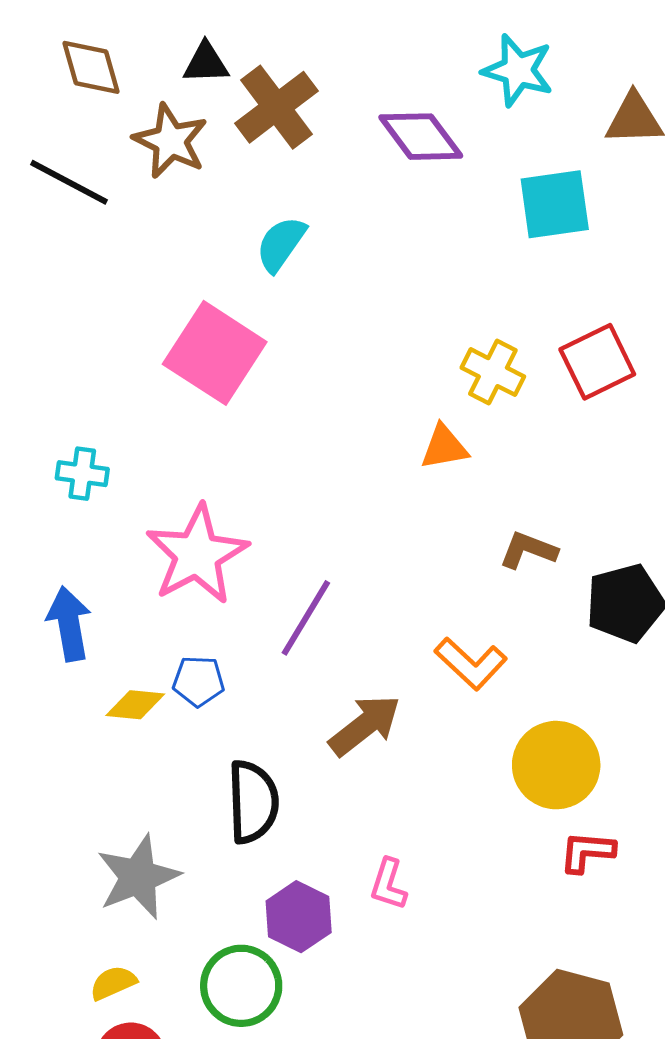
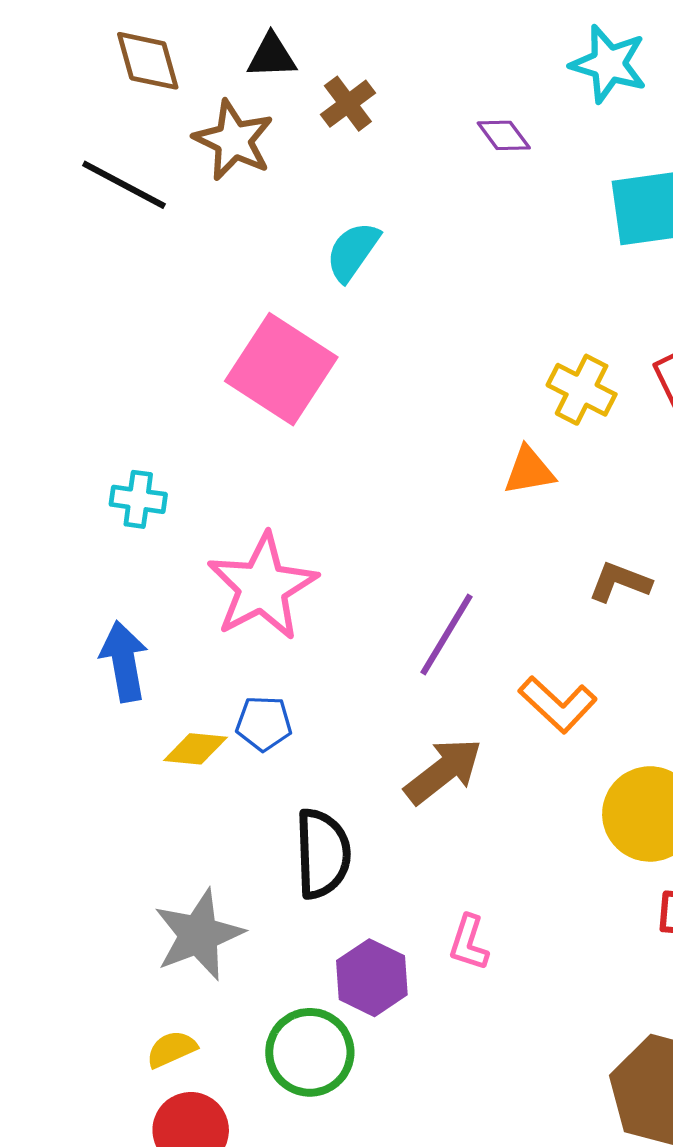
brown cross: (277, 107) -> (348, 104), size x0.6
purple diamond: (421, 137) -> (504, 135), size x0.6
purple line: (306, 618) -> (447, 634), moved

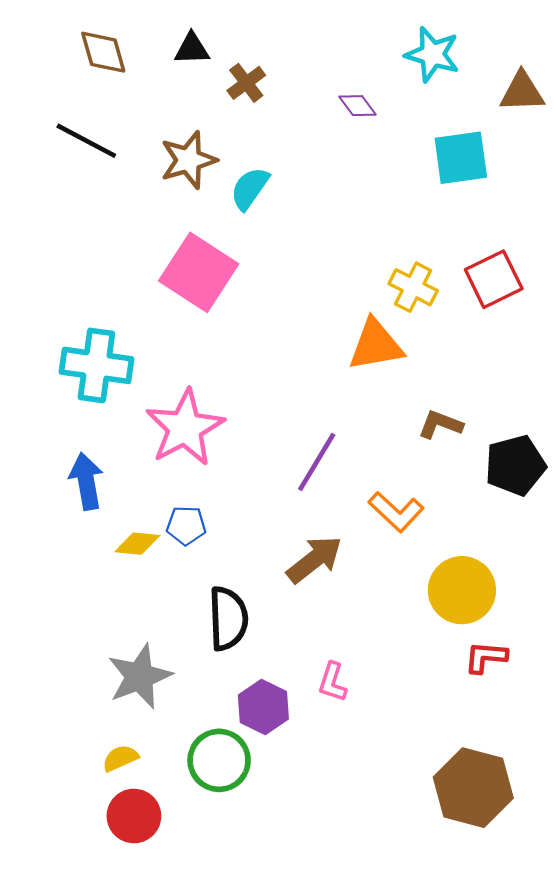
brown star: (234, 140) -> (188, 160), moved, turned 30
orange triangle: (529, 471) -> (376, 345), size x1.5
cyan cross: (138, 499) -> (96, 365), size x1.8

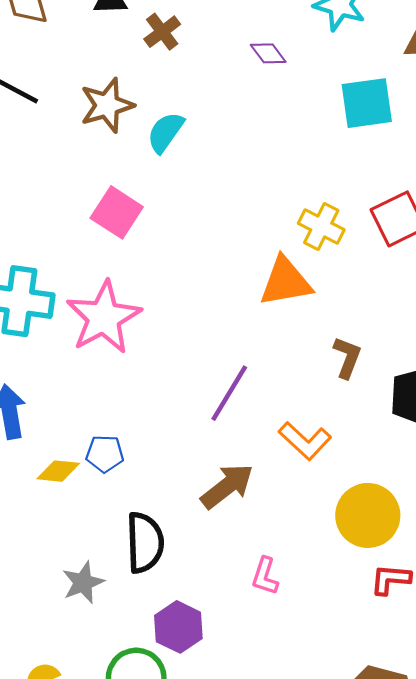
pink square: (199, 272) -> (117, 212), size x0.7
brown L-shape: (440, 424) -> (347, 357), turned 90
pink star: (185, 428) -> (104, 317), moved
gray star: (140, 676) -> (83, 583), moved, size x0.7
pink L-shape: (333, 682) -> (265, 576), moved

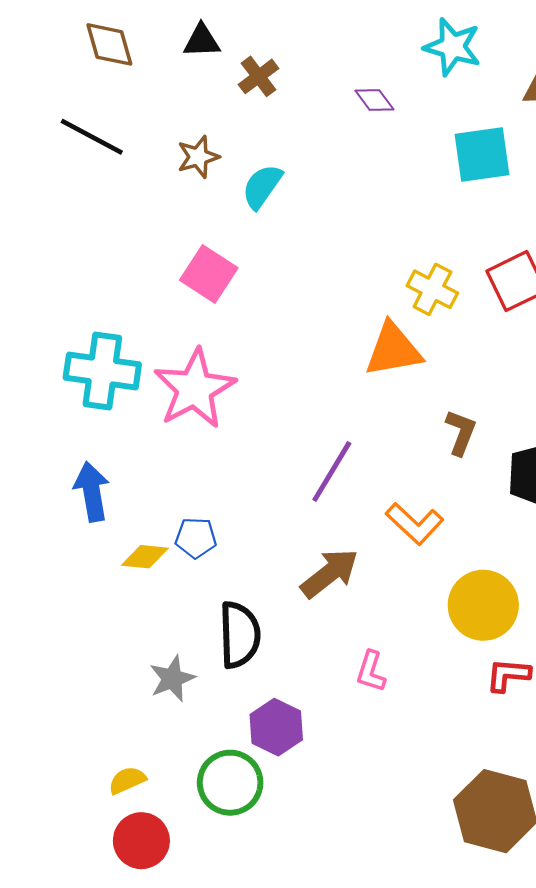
brown star: (107, 105) -> (198, 157), size x0.7

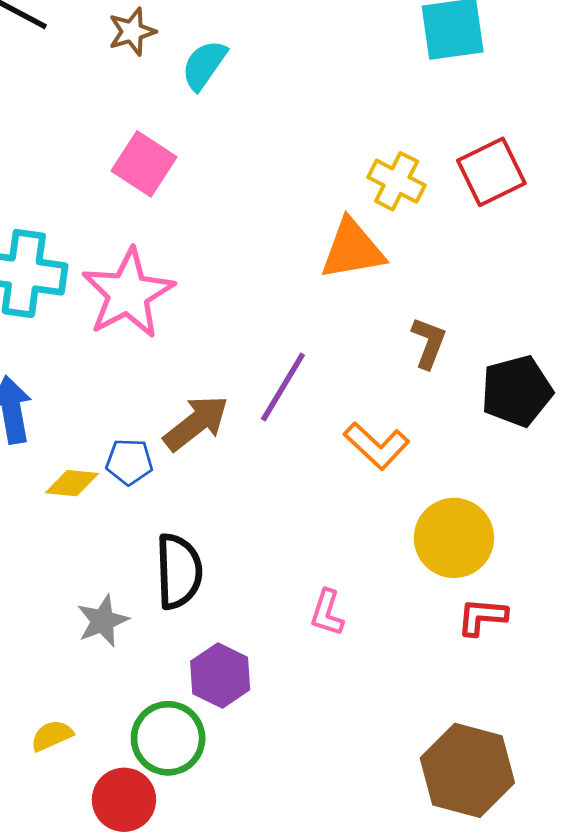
brown arrow: (329, 573) -> (196, 423), moved
red circle: (141, 841) -> (124, 800), moved

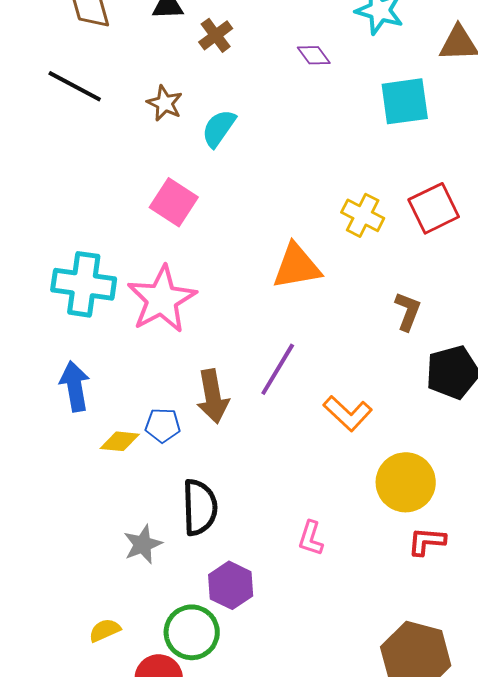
brown star: (132, 32) -> (165, 103), turned -30
orange triangle: (352, 249) -> (297, 266), moved
brown L-shape: (429, 343) -> (408, 311), moved
brown arrow: (196, 423) -> (213, 396), turned 118

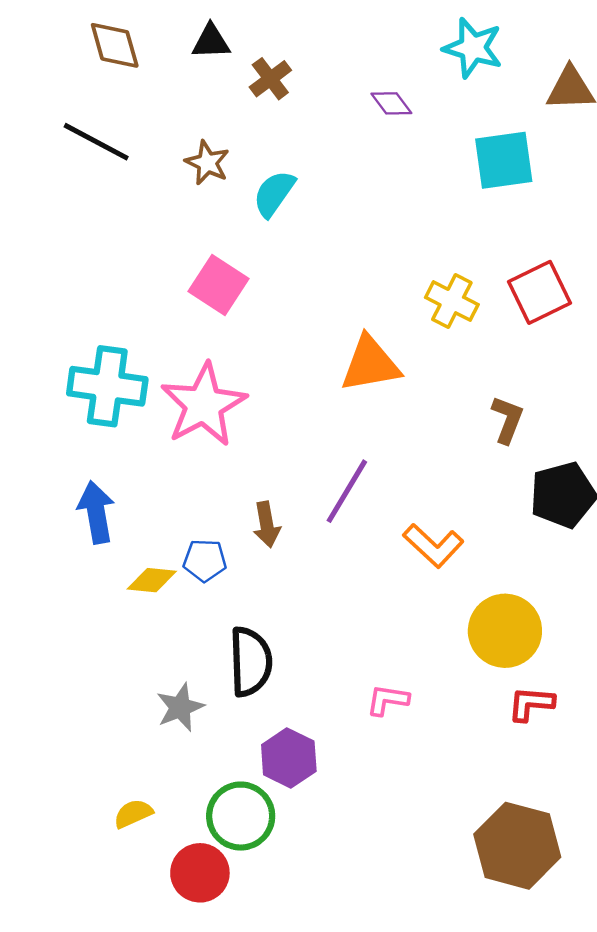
brown arrow: (213, 396) -> (267, 525), size x0.7
pink L-shape: (311, 538) -> (388, 700), turned 81

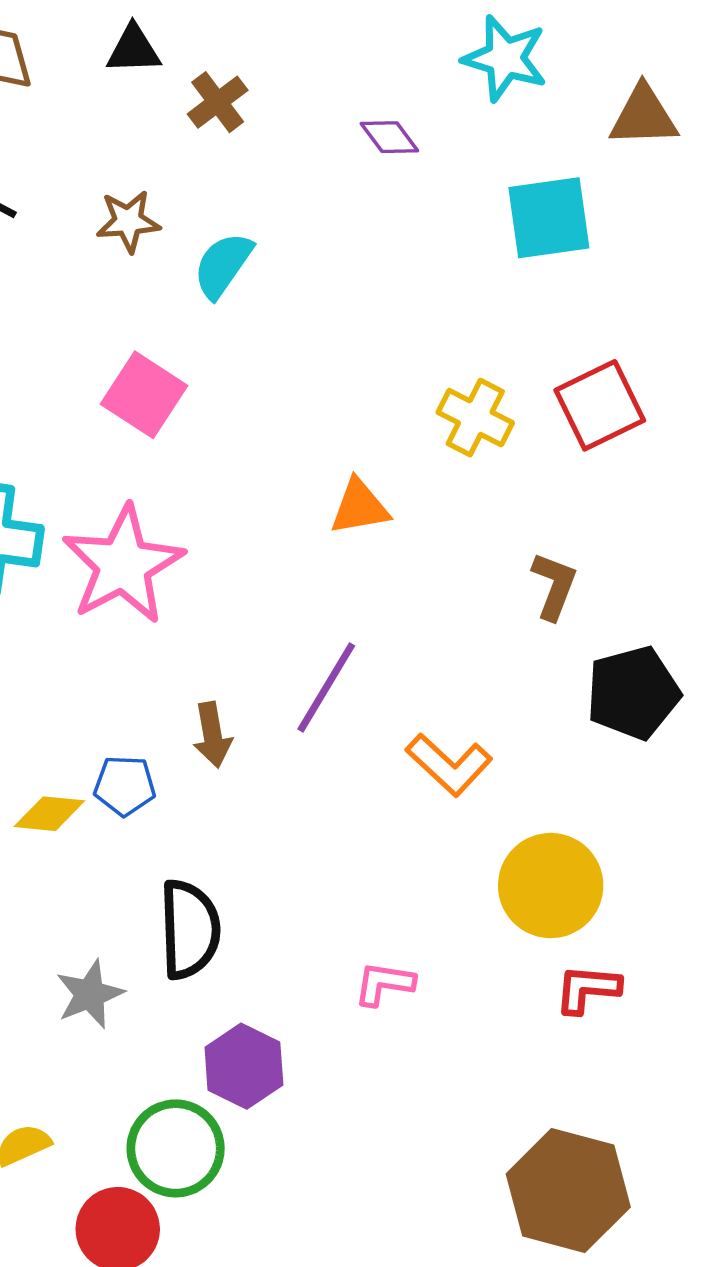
brown star: (207, 163) -> (128, 221), turned -30
orange triangle: (370, 364) -> (360, 507), size x0.7

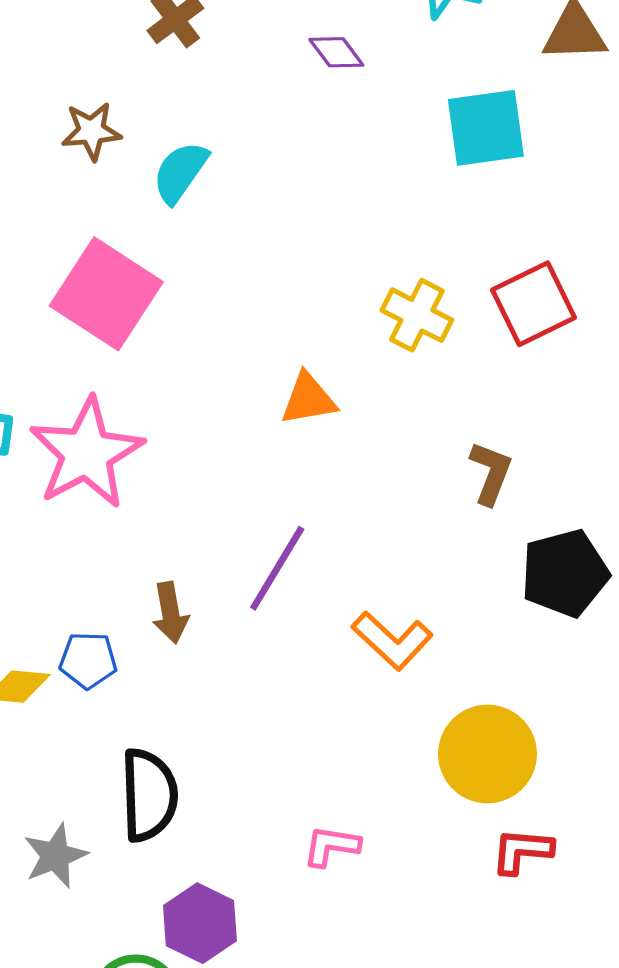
pink square: (144, 395) -> (106, 294), size x1.4

